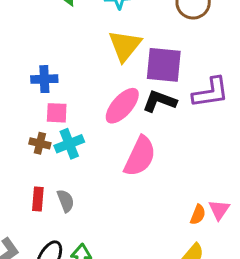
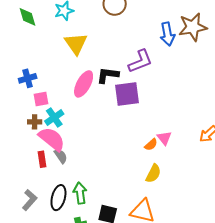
purple square: (164, 65) -> (127, 94), moved
pink semicircle: (140, 156) -> (52, 139), moved, turned -64
orange semicircle: (198, 215) -> (151, 145), turned 40

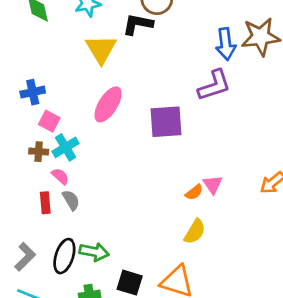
purple L-shape: (140, 61) -> (214, 85), moved
black L-shape: (108, 75) -> (138, 24), moved
pink square: (41, 99) -> (49, 121), turned 35
pink semicircle: (52, 139) -> (60, 176), size x0.5
green arrow: (80, 193) -> (94, 252), turned 105

